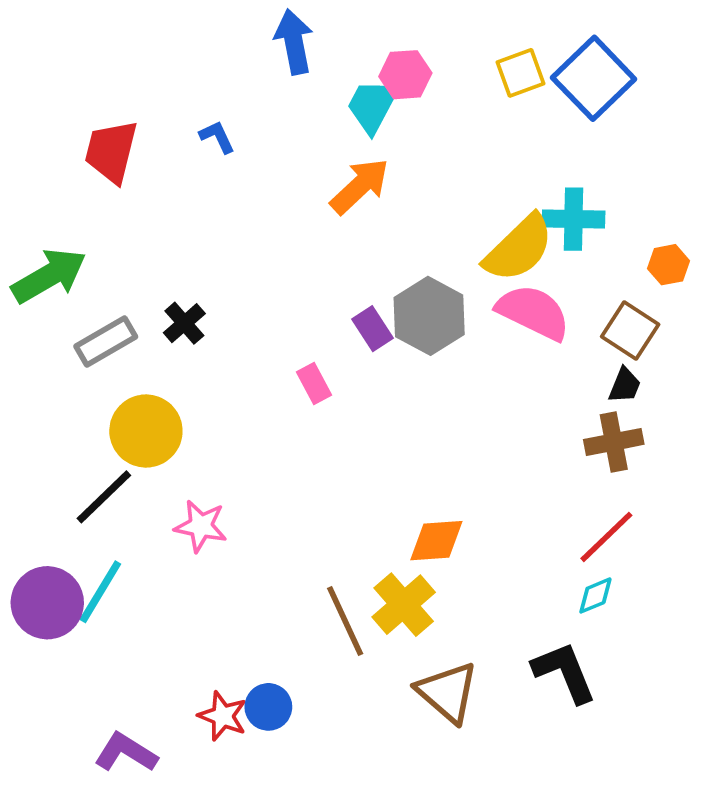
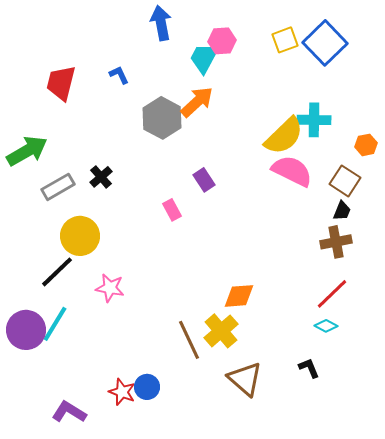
gray hexagon: (429, 316) -> (162, 118), moved
cyan diamond: (595, 595) -> (326, 326), turned 50
black L-shape: (564, 672) -> (309, 368), size x0.6

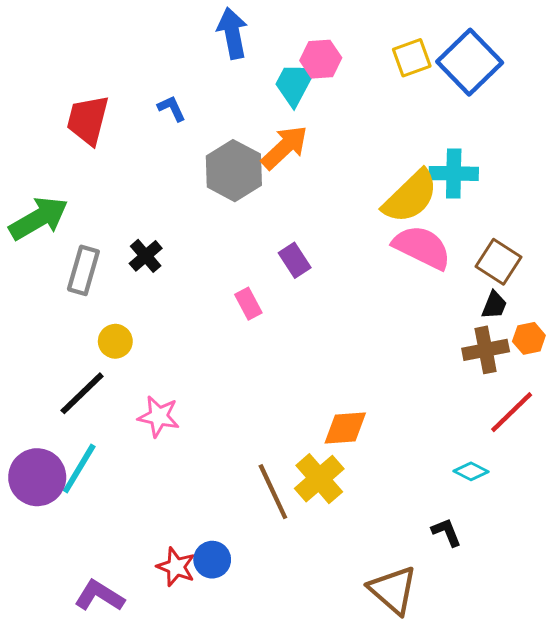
orange hexagon: (366, 145) -> (529, 338), moved
gray rectangle: (58, 187) -> (83, 270), turned -44
yellow circle: (80, 236) -> (115, 341), size x0.6
red line: (332, 294) -> (512, 412), moved
brown triangle: (245, 379) -> (393, 590), moved

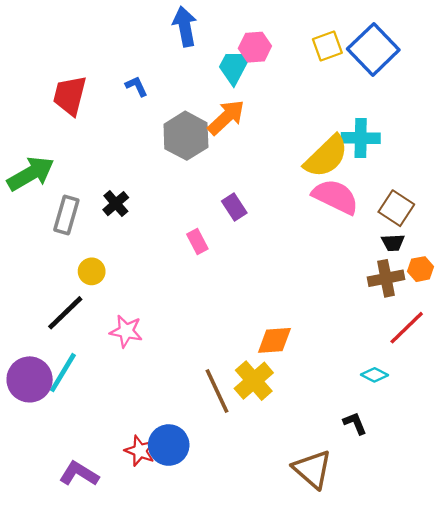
black trapezoid: (494, 305) -> (393, 243), turned 65
blue circle: (212, 560) -> (169, 445), size x1.4

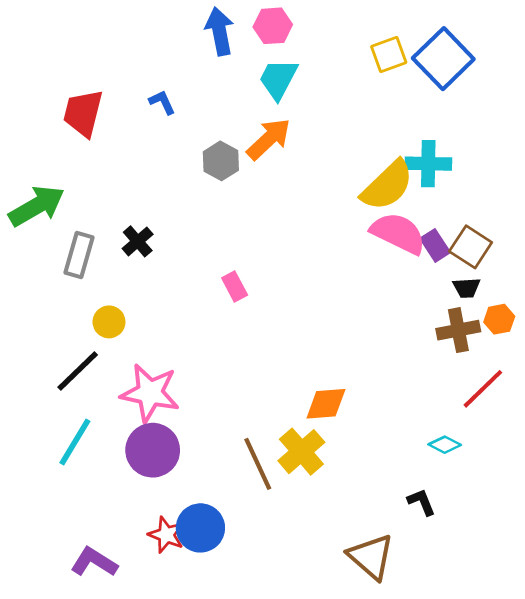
pink hexagon: (255, 47) -> (273, 26), moved
gray hexagon: (186, 136) -> (221, 161), size x0.7
purple rectangle: (234, 207) -> (435, 245), moved
pink star: (126, 331) -> (150, 393), size x1.5
purple circle: (30, 379) -> (153, 450), moved

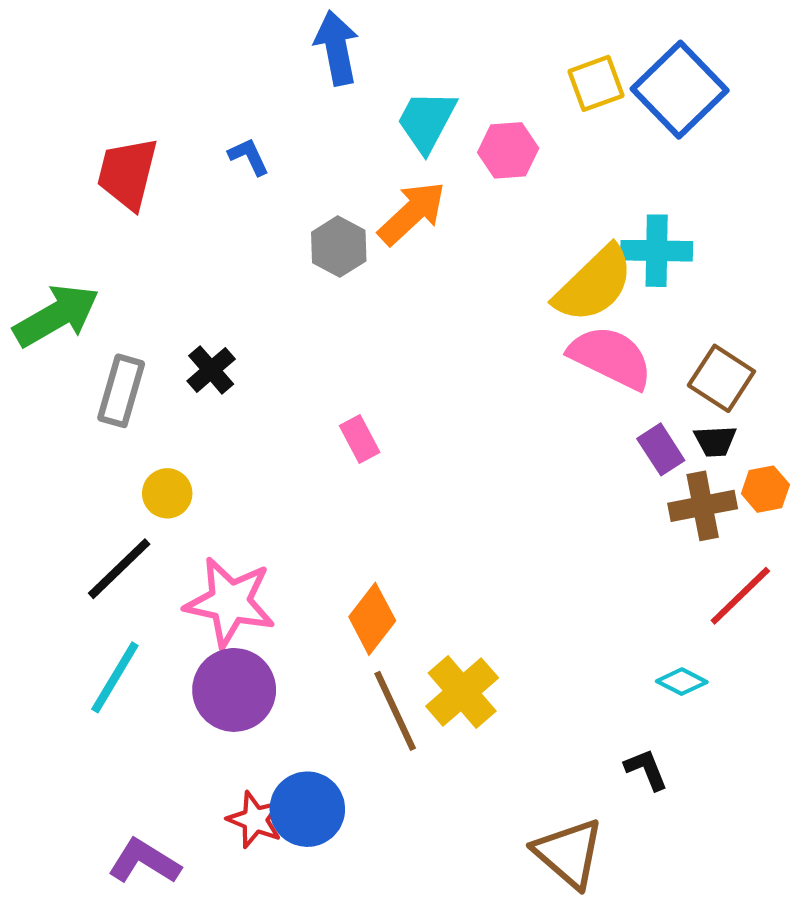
pink hexagon: (273, 26) -> (508, 150), moved
purple rectangle: (435, 245) -> (661, 449), moved
orange diamond: (326, 404) -> (372, 619), moved, turned -48

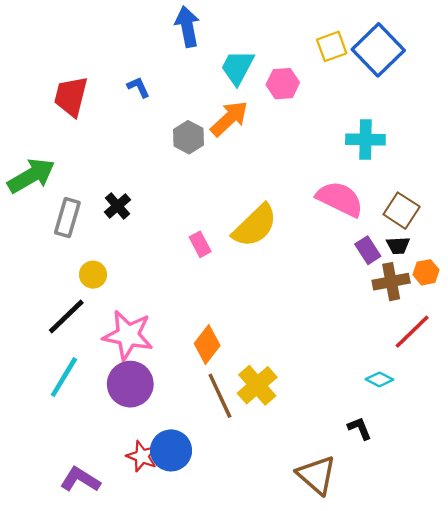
yellow semicircle: (594, 284) -> (255, 226), moved

